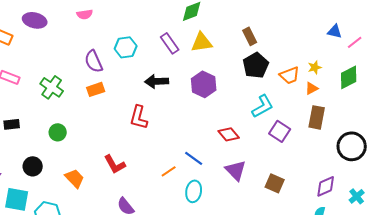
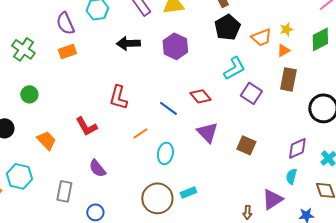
red L-shape: (139, 117) -> (118, 97), moved
blue line: (194, 158) -> (168, 108), moved

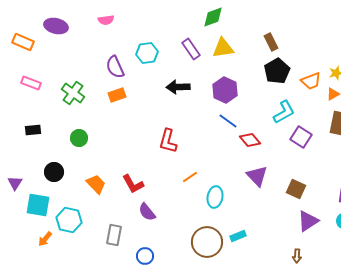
blue line: (168, 108) -> (228, 121), moved
red L-shape: (86, 126) -> (133, 184), moved
purple triangle: (272, 199) -> (308, 221), moved

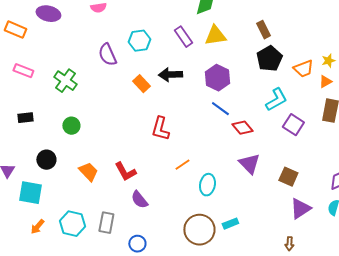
orange rectangle: (117, 95) -> (141, 84), moved, turned 66
cyan hexagon: (69, 220) -> (72, 224), moved

